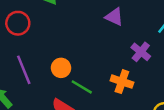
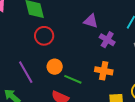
red circle: (18, 23) -> (44, 36), moved
purple cross: (141, 52) -> (107, 40), moved

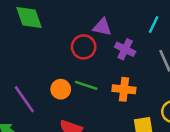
red circle: (44, 36) -> (84, 47), moved
green line: (73, 79) -> (86, 85), moved

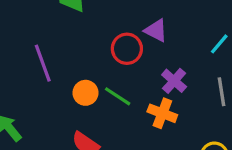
purple cross: (125, 49) -> (174, 81), moved
purple line: (24, 99) -> (43, 63), moved

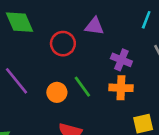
red circle: (127, 49) -> (63, 44), moved
green line: (118, 96) -> (82, 87), turned 40

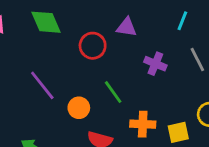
orange cross: (121, 88) -> (143, 124), moved
orange circle: (57, 92) -> (79, 108), moved

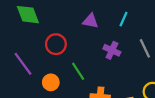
cyan line: (182, 21) -> (123, 19), moved
red circle: (93, 46) -> (56, 44), moved

